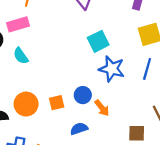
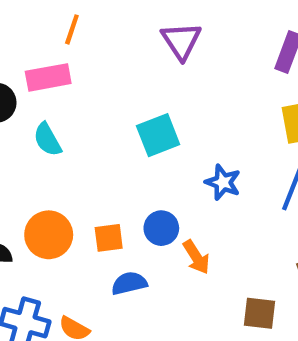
cyan square: (98, 41) -> (158, 135), moved
blue star: (112, 69) -> (223, 182), size x0.7
blue semicircle: (79, 129) -> (129, 283), moved

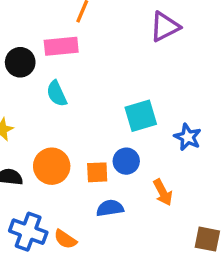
purple triangle: (181, 41) -> (165, 27), turned 32
cyan square: (158, 135) -> (141, 116), moved
blue circle: (161, 228) -> (126, 161), moved

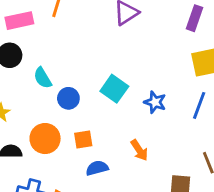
pink rectangle: (61, 46) -> (19, 21), moved
cyan square: (141, 116) -> (114, 89), turned -32
blue circle: (126, 161) -> (68, 98), moved

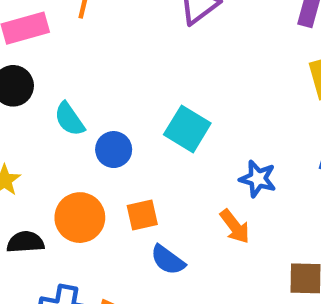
blue star: (155, 102) -> (258, 179), moved
blue semicircle: (97, 168) -> (168, 260), turned -125

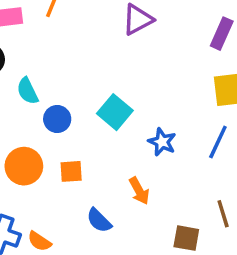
blue star: (258, 179) -> (162, 142), moved
blue semicircle: (168, 260) -> (99, 220), moved

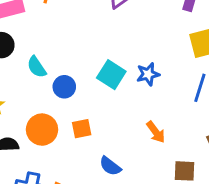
blue star: (162, 142) -> (148, 74), moved, turned -30
orange arrow: (139, 191) -> (156, 132), moved

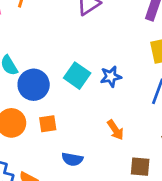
blue circle: (64, 87) -> (34, 85), size x1.5
blue semicircle: (110, 166) -> (72, 159), turned -30

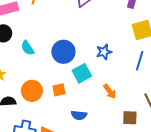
cyan square: (77, 76) -> (82, 73), moved, turned 30
blue circle: (34, 85) -> (63, 52), moved

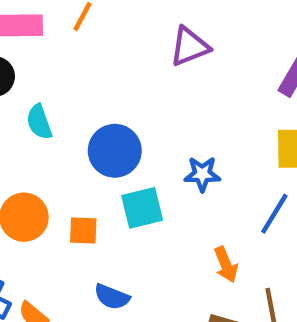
orange arrow: (110, 91) -> (226, 265), moved

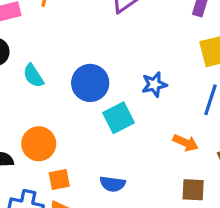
orange square: (83, 231) -> (59, 180), moved
orange arrow: (226, 265) -> (186, 143), turned -30

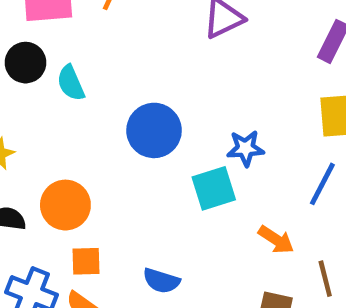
cyan semicircle: (33, 76) -> (71, 83), moved
cyan square: (119, 118) -> (214, 188), moved

